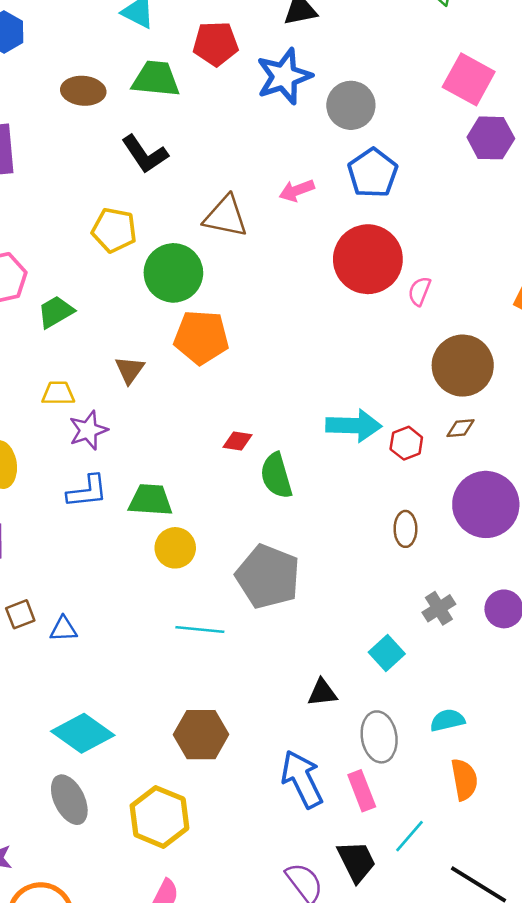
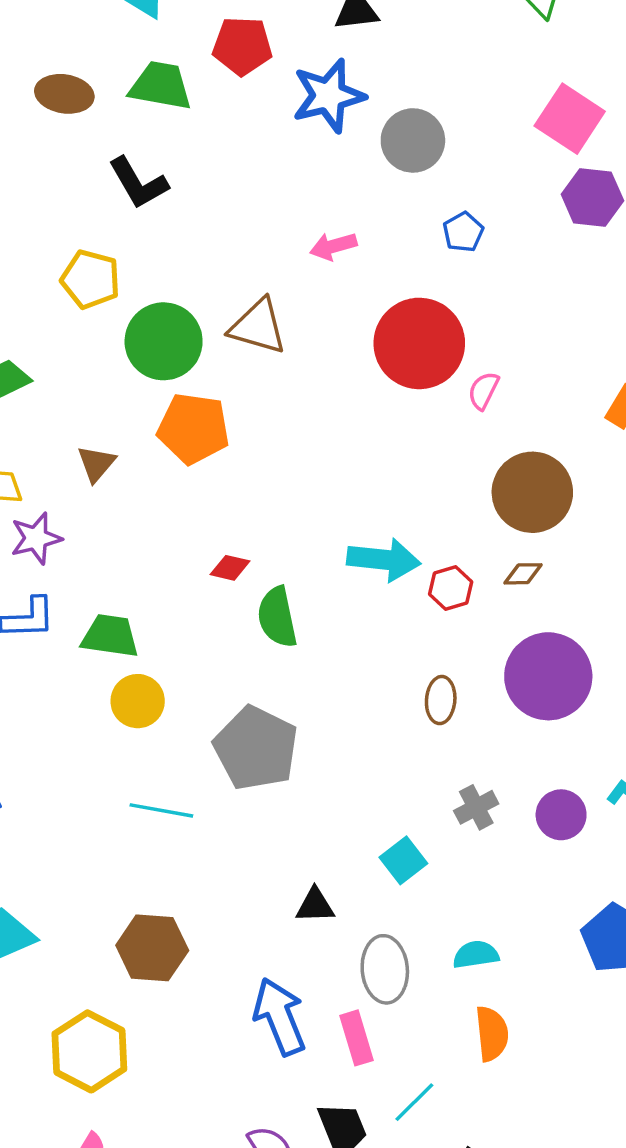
blue pentagon: (373, 173) -> (463, 232), moved, size x0.6
brown triangle: (226, 217) -> (258, 327), moved

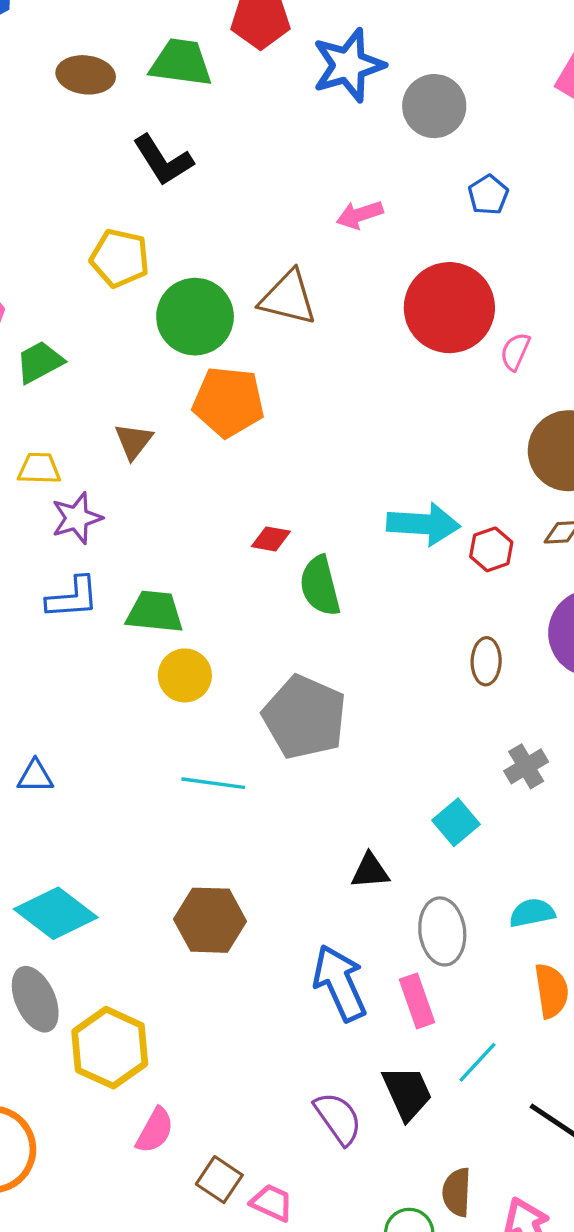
yellow hexagon: (89, 1051) -> (110, 1048), moved

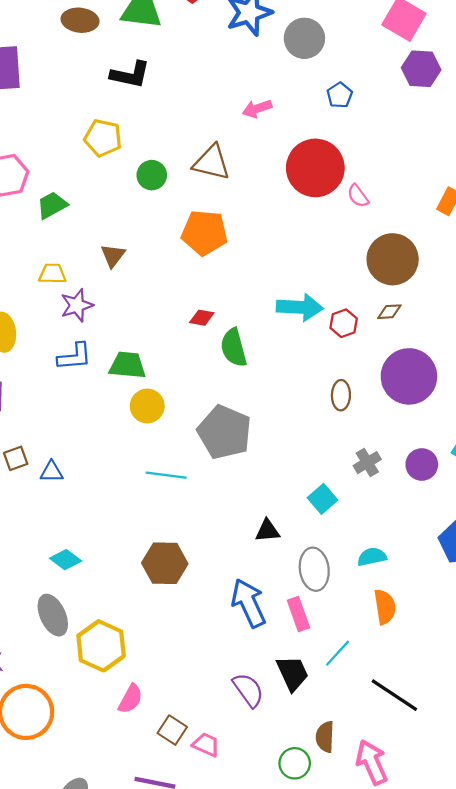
black L-shape: (163, 160) -> (130, 75), turned -45
green circle: (195, 317) -> (152, 175), size x0.6
pink semicircle: (515, 352) -> (358, 196), turned -60
orange pentagon: (228, 402) -> (204, 233), moved
cyan diamond: (56, 913) -> (66, 560), size x0.6

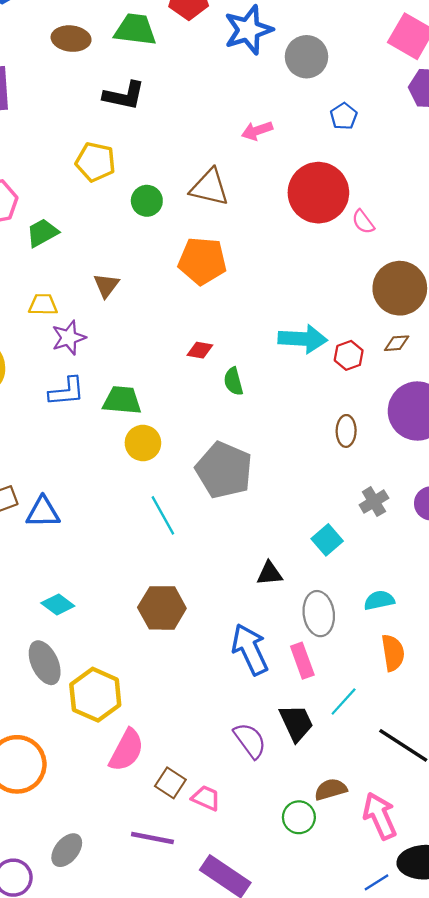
green semicircle: (234, 348) -> (233, 381), size x0.7
blue triangle: (52, 472) -> (43, 512), size x1.4
cyan line: (166, 475) -> (163, 515), turned 54
pink semicircle: (130, 699) -> (126, 750), size x1.4
brown semicircle: (325, 737) -> (331, 789), turned 72

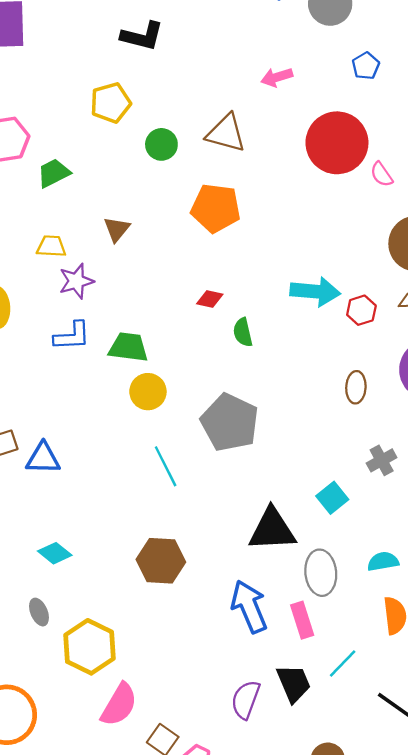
yellow pentagon: (96, 162) -> (111, 103), turned -30
black triangle: (270, 573) -> (272, 530), size x1.8
gray ellipse: (45, 663) -> (39, 612), size x0.6
purple semicircle: (250, 741) -> (246, 700), turned -126

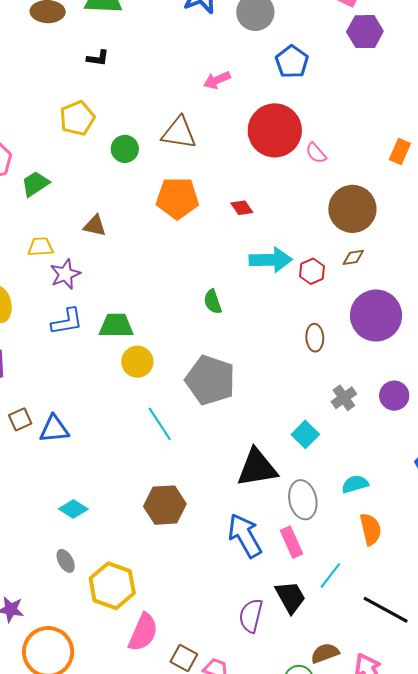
black L-shape: (142, 36) -> (98, 58), size x0.6
blue pentagon: (366, 66) -> (292, 62), size x1.4
brown triangle: (117, 229) -> (95, 226), turned -50
red diamond: (210, 299) -> (242, 208), moved, turned 50

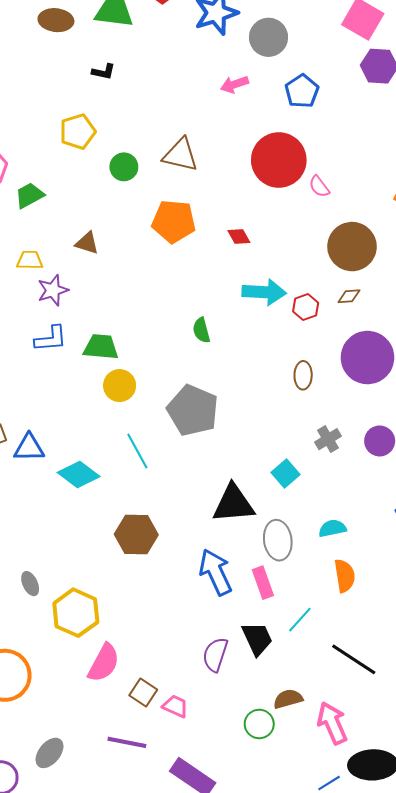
pink arrow: (217, 80) -> (234, 84), moved
cyan diamond: (73, 509) -> (79, 474), moved, size x1.4

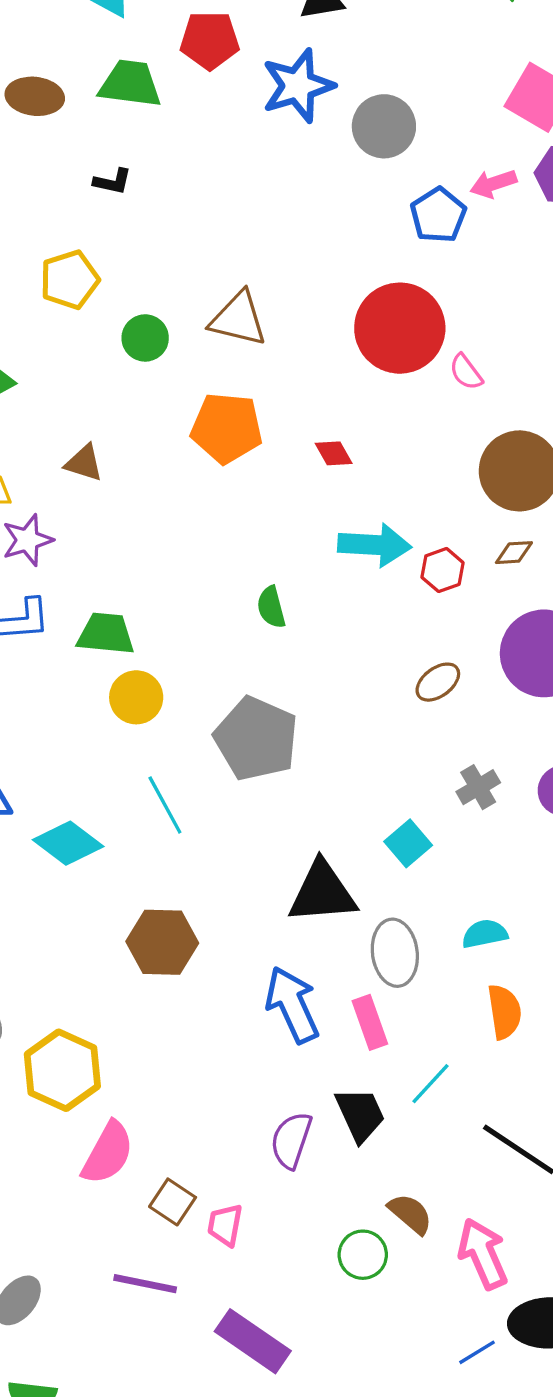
pink arrow: (234, 84) -> (493, 184), moved
brown ellipse: (303, 375) -> (438, 682), turned 52
brown semicircle: (288, 699) -> (410, 1214), turned 56
pink trapezoid: (175, 706) -> (225, 1225), turned -104

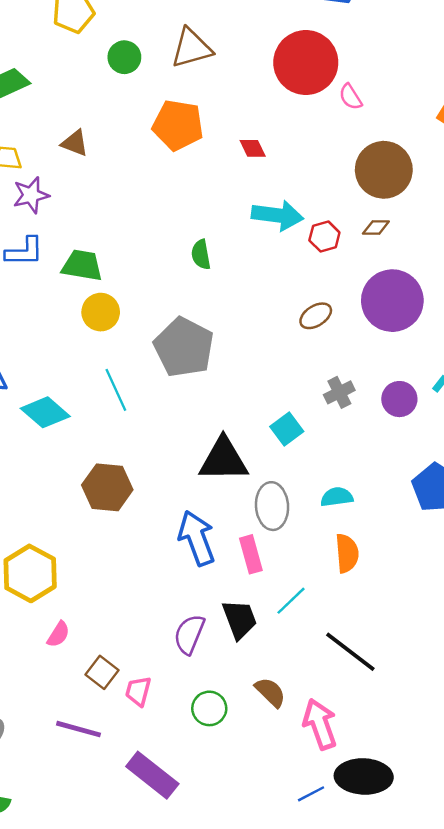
brown triangle: (238, 319) -> (192, 48), turned -33
pink semicircle: (108, 1153) -> (58, 634), size x0.6
green circle: (363, 1255) -> (209, 708), moved

